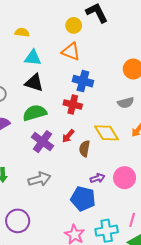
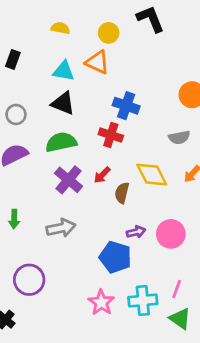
yellow circle: (74, 25) -> (109, 33), moved
yellow semicircle: (22, 32) -> (60, 28), moved
orange triangle: (71, 52) -> (97, 62), moved

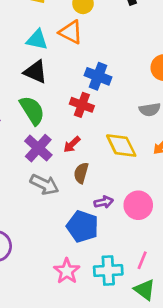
green semicircle: (61, 142) -> (32, 110), turned 68
brown semicircle: (122, 193) -> (81, 173), moved
gray arrow: (61, 228) -> (44, 184), moved, turned 36

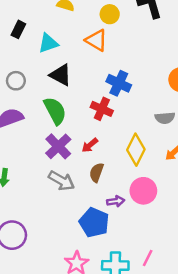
cyan triangle: (37, 40) -> (48, 43), moved, turned -35
yellow diamond: (121, 146) -> (136, 150), turned 48
pink circle: (138, 205) -> (143, 191), moved

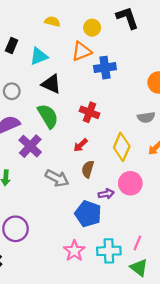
orange triangle: (96, 40) -> (81, 51), turned -50
blue cross: (119, 83) -> (105, 68), moved, turned -30
purple cross: (58, 146) -> (30, 146), moved

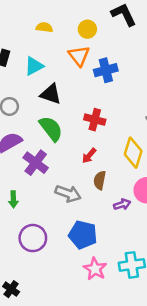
orange triangle: (81, 51) -> (79, 56), turned -40
blue pentagon: (88, 214) -> (83, 235), moved
purple circle: (16, 229) -> (33, 238), moved

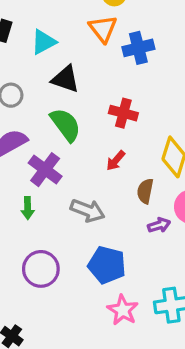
brown semicircle: (100, 180) -> (145, 191), moved
green arrow: (13, 199) -> (28, 208), moved

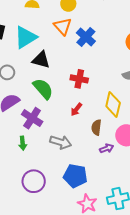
cyan triangle: (44, 42) -> (26, 37), size x1.4
blue cross: (138, 48) -> (86, 37), turned -30

